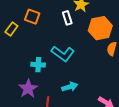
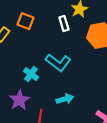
cyan cross: (38, 65) -> (31, 74), turned 32

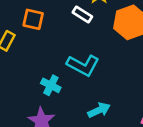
white rectangle: (64, 24) -> (82, 15), turned -32

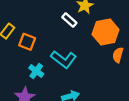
orange square: (33, 19) -> (27, 42), moved

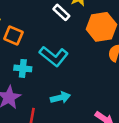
cyan cross: (36, 71) -> (23, 68), turned -32

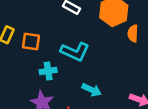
cyan arrow: (60, 97) -> (92, 90), turned 54

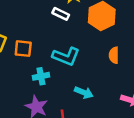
orange semicircle: (133, 33) -> (114, 55), moved

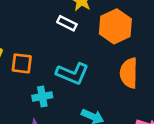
orange semicircle: (114, 55) -> (129, 73), size x1.5

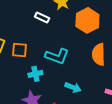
white rectangle: (67, 23) -> (42, 17), moved

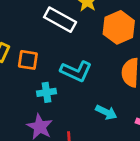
white rectangle: (42, 17) -> (60, 20), size x1.6
cyan arrow: (73, 87) -> (106, 112), moved

